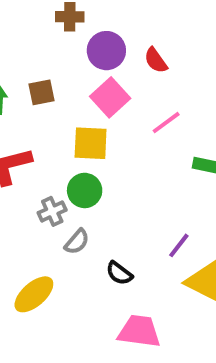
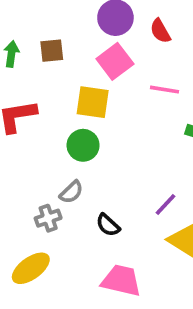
pink line: (166, 123) -> (164, 90), turned 40
gray cross: (52, 211) -> (48, 218), moved
yellow ellipse: (34, 294) -> (31, 268), moved

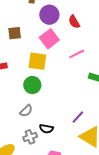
pink line: (164, 90) -> (77, 54), turned -35
gray cross: (48, 218) -> (30, 137), moved
black semicircle: (108, 225) -> (46, 129), turned -32

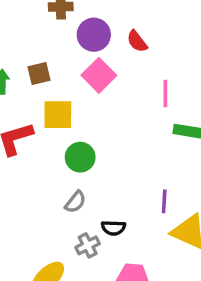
pink line: (77, 54) -> (165, 94), moved, turned -56
yellow square: (37, 61) -> (58, 115), moved
purple line: (78, 117) -> (164, 201), turned -32

